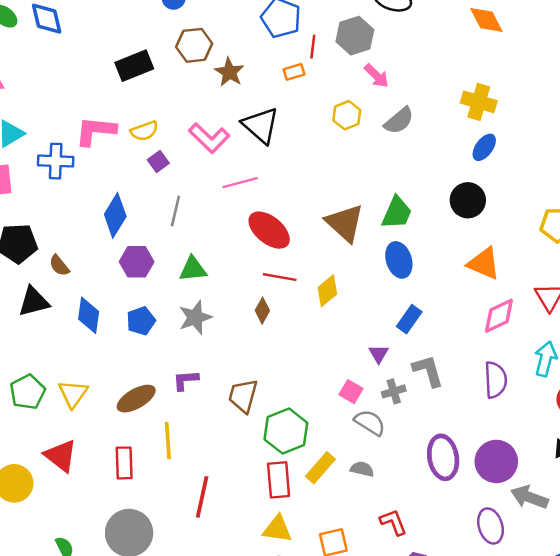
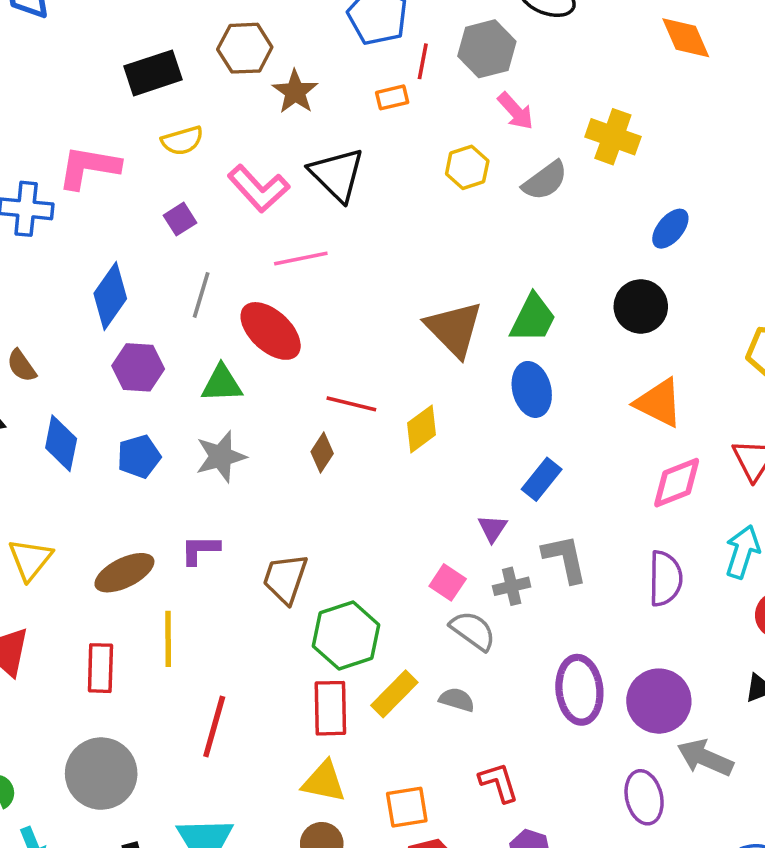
yellow cross: (479, 102) -> (613, 137), moved
yellow semicircle: (144, 131) -> (182, 141), moved
red ellipse: (269, 230) -> (271, 331), moved

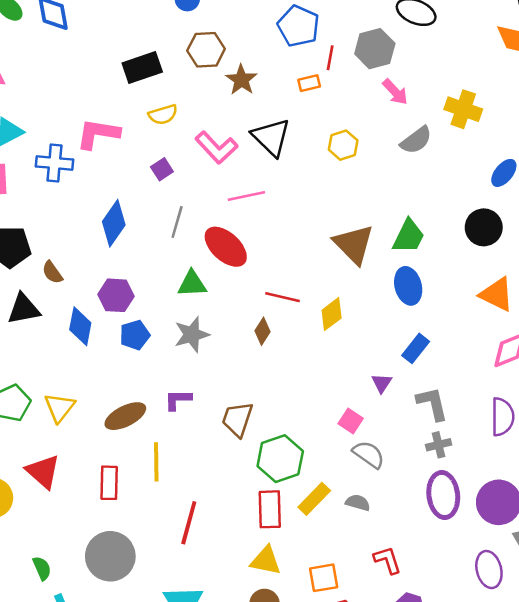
yellow hexagon: (467, 167) -> (343, 145), moved
purple hexagon: (138, 367) -> (116, 295), moved
gray cross: (512, 586) -> (439, 445), moved

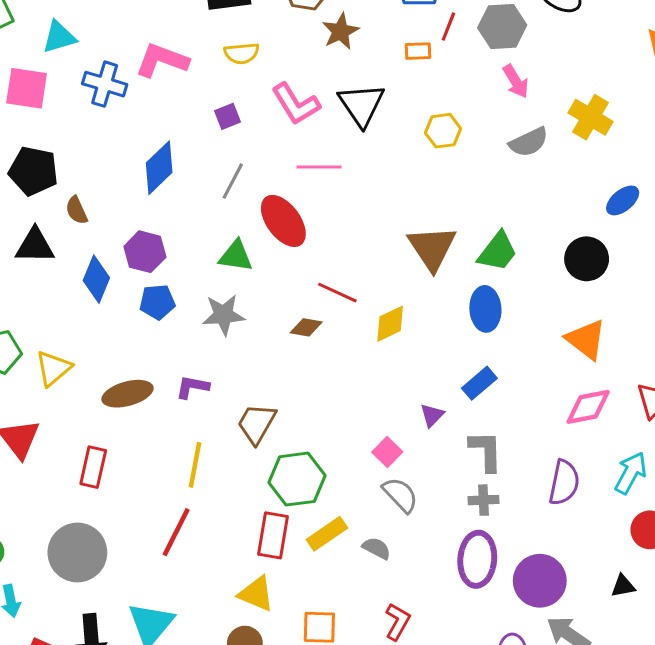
brown diamond: (262, 331) -> (306, 327), turned 56
yellow line: (156, 462) -> (195, 465), moved
red L-shape: (388, 560) -> (398, 622), turned 36

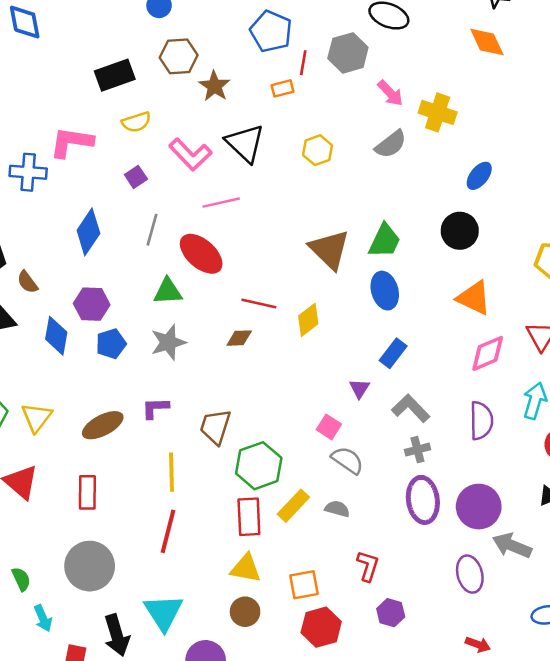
pink arrow: (516, 81) -> (390, 93), moved
gray L-shape: (486, 451) -> (411, 408), turned -30

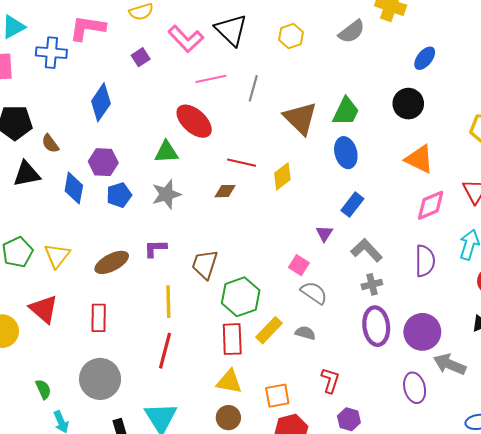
gray line: (152, 230) -> (253, 88), moved

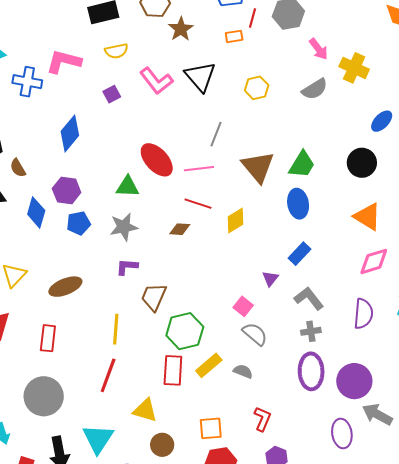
pink line: (211, 79) -> (199, 169), moved
purple L-shape: (155, 248) -> (127, 267), moved
yellow triangle: (229, 382) -> (145, 410), moved

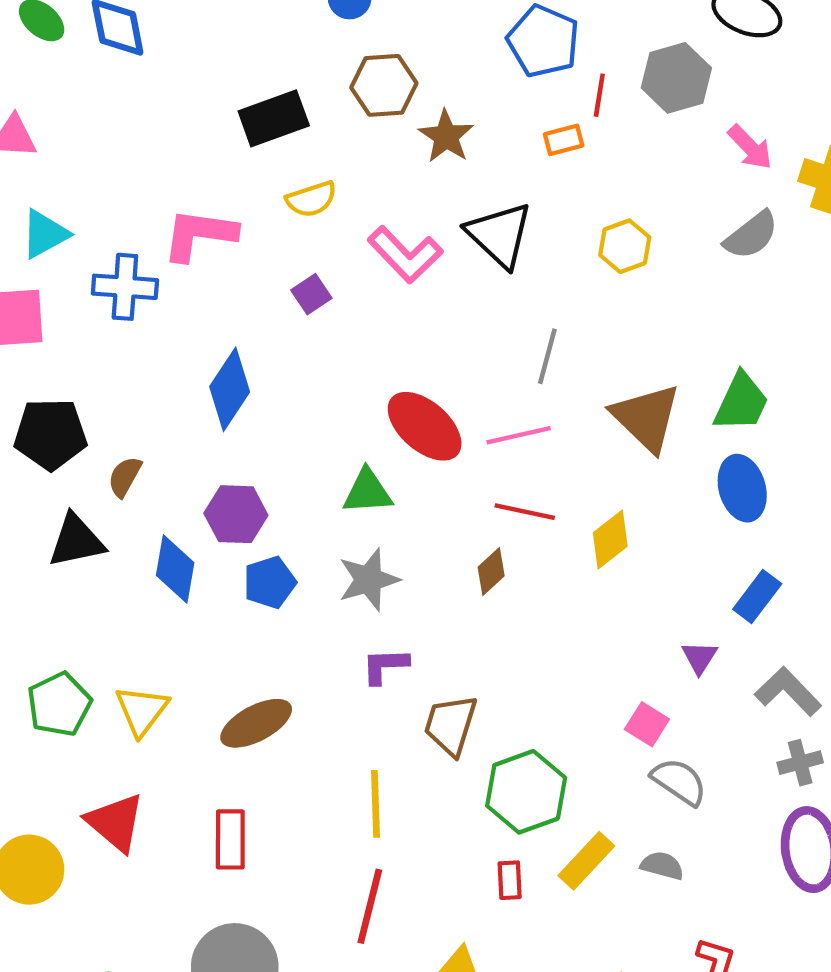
brown semicircle: (18, 168) -> (125, 477), turned 66
brown diamond: (180, 229) -> (491, 572), turned -40
red rectangle: (173, 370) -> (510, 880), size x0.6

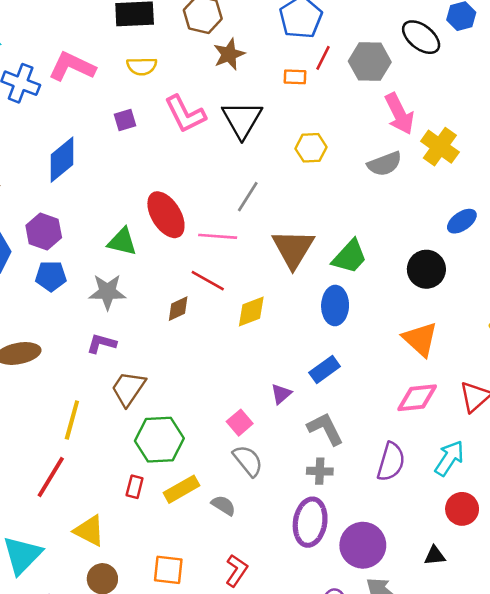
pink arrow: (750, 147) -> (399, 114), size x1.4

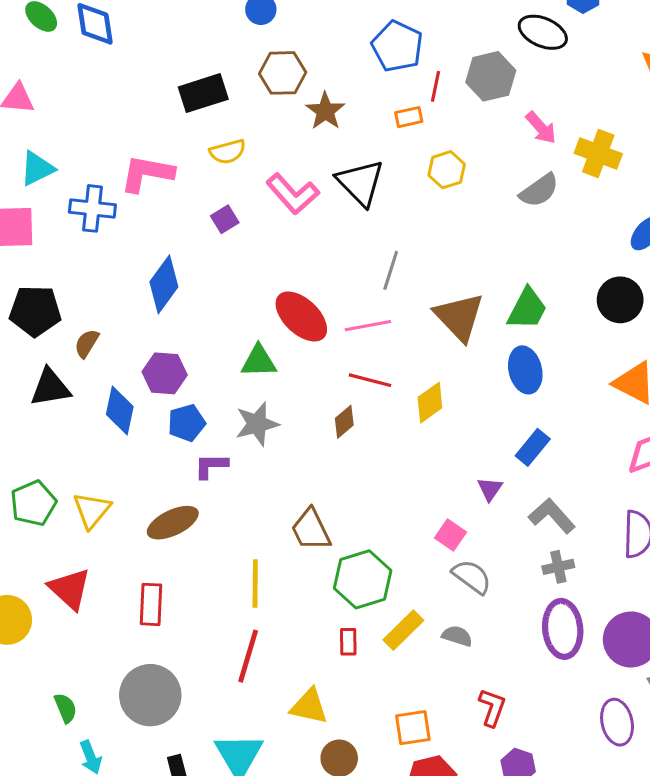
pink arrow: (399, 114) -> (541, 128), size x0.7
yellow hexagon: (311, 148) -> (447, 170), moved
purple L-shape: (102, 343) -> (211, 466), moved
brown trapezoid: (128, 389) -> (311, 530), turned -45

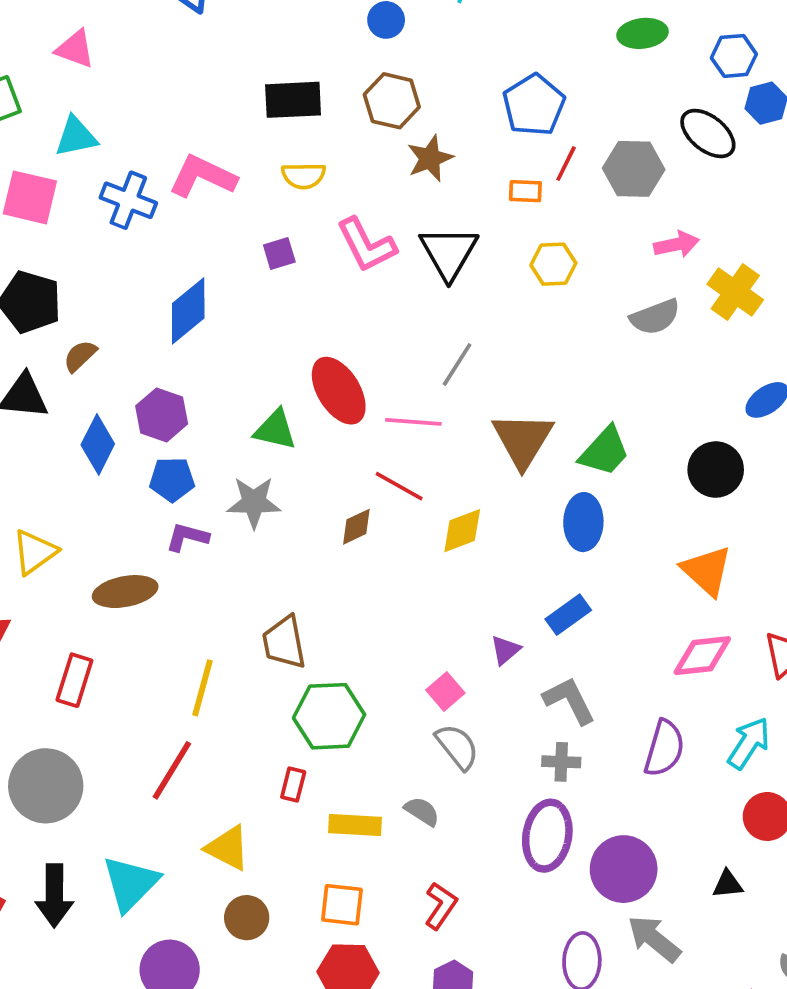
pink arrow: (541, 128) -> (676, 244), turned -75
yellow rectangle: (403, 630) -> (355, 825), moved, turned 33

